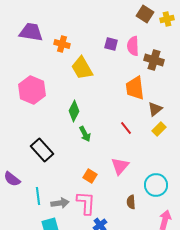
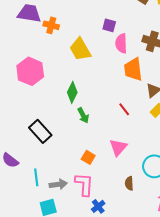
orange cross: (62, 44) -> (51, 25), moved
pink semicircle: (133, 46) -> (121, 43), moved

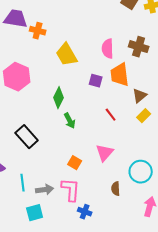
purple square: (109, 25) -> (96, 81), moved
blue cross: (98, 206) -> (85, 212), turned -32

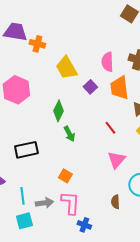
purple square: (96, 81) -> (90, 87), moved, turned 32
black rectangle: (27, 137) -> (26, 150), turned -60
pink triangle: (105, 153) -> (116, 160), moved
orange square: (75, 163) -> (65, 176), moved
cyan square: (35, 213) -> (24, 221), moved

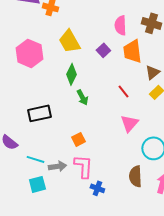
yellow trapezoid: (66, 68) -> (69, 41), moved
orange square: (65, 176) -> (78, 139), turned 32
cyan line: (22, 196) -> (35, 159), turned -66
brown semicircle: (115, 202) -> (135, 176), moved, size x1.5

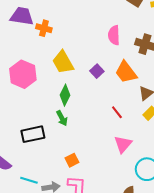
pink semicircle: (120, 25) -> (114, 35), moved
orange trapezoid: (132, 51) -> (126, 72), turned -30
green arrow: (82, 97) -> (62, 118), moved

